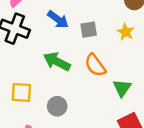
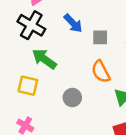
green arrow: (57, 62) -> (44, 59), moved
gray circle: (57, 106) -> (72, 98), moved

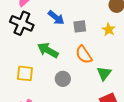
green arrow: (44, 59) -> (48, 50), moved

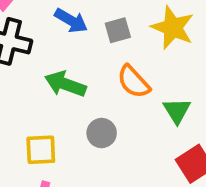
yellow star: (109, 30) -> (173, 28), size x1.6
yellow square: (25, 73) -> (41, 150), moved

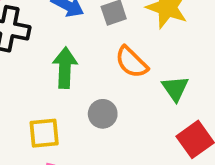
green arrow: (65, 84) -> (65, 68), turned 75

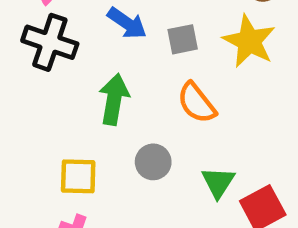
green triangle: (175, 88) -> (218, 182), moved

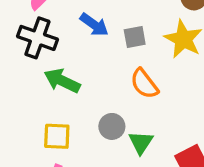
green arrow: (114, 99) -> (62, 81), moved, turned -75
green triangle: (218, 182) -> (141, 142), moved

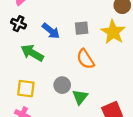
blue arrow: (94, 25) -> (51, 31), moved
black cross: (37, 38) -> (18, 24), size x0.6

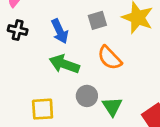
blue arrow: (51, 31) -> (60, 31), turned 36
green arrow: (32, 53) -> (64, 64), moved

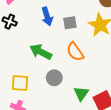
blue arrow: (60, 31) -> (47, 16), moved
green triangle: (112, 106) -> (81, 93), moved

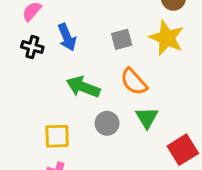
blue arrow: (47, 16) -> (67, 37), moved
green triangle: (81, 93) -> (147, 118), moved

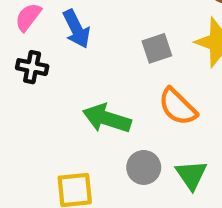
blue arrow: (67, 37) -> (76, 29), moved
green triangle: (147, 118) -> (191, 175), moved

